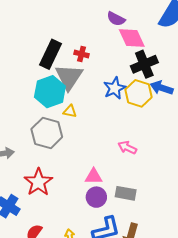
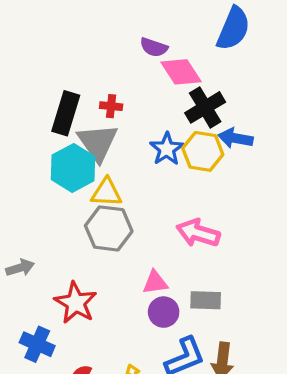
yellow triangle: (70, 111) -> (106, 192), size x1.5
gray hexagon: (47, 133) -> (109, 228), moved
pink arrow: (127, 148) -> (198, 233), size x1.5

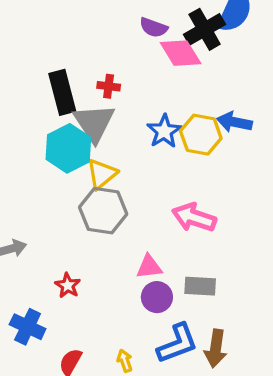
black cross: (205, 107) -> (205, 29), moved
black rectangle: (66, 113) -> (62, 92), turned -33
yellow triangle: (106, 192) -> (102, 174), turned -44
red star: (76, 303) -> (68, 285), size x0.6

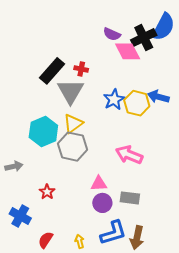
black rectangle: (62, 92) -> (52, 71), turned 52
cyan hexagon: (68, 148) -> (43, 131), moved

